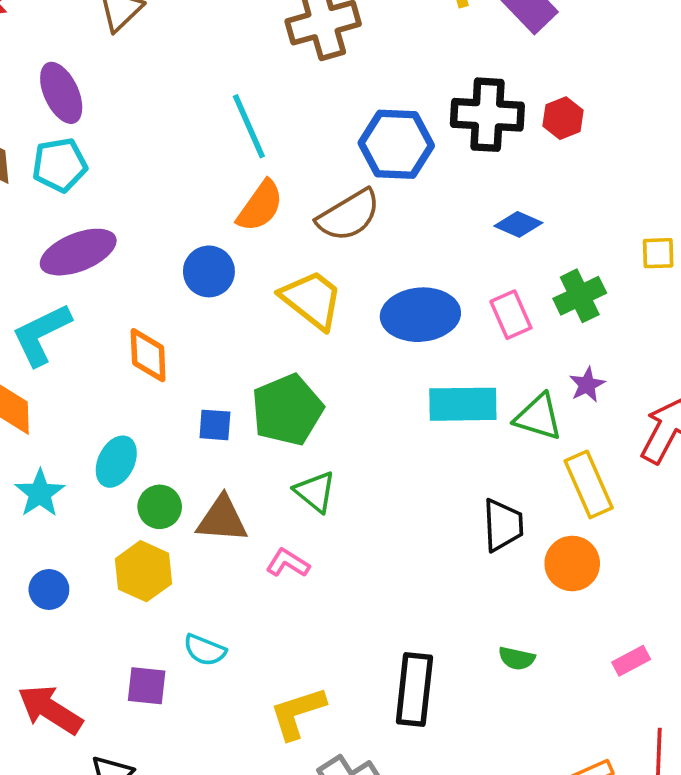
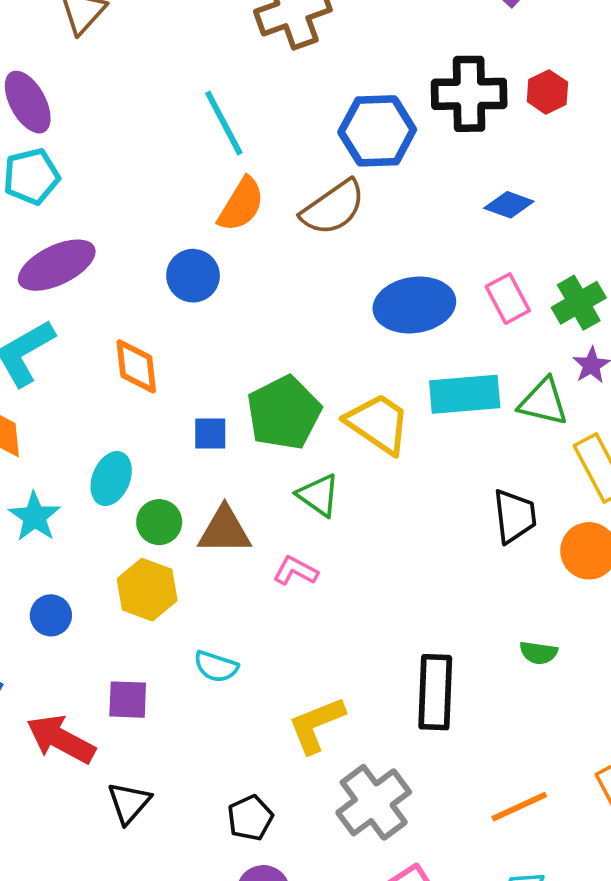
green cross: (580, 296) -> (579, 303), moved
yellow trapezoid: (312, 299) -> (378, 423), moved
purple square: (147, 686) -> (128, 700), moved

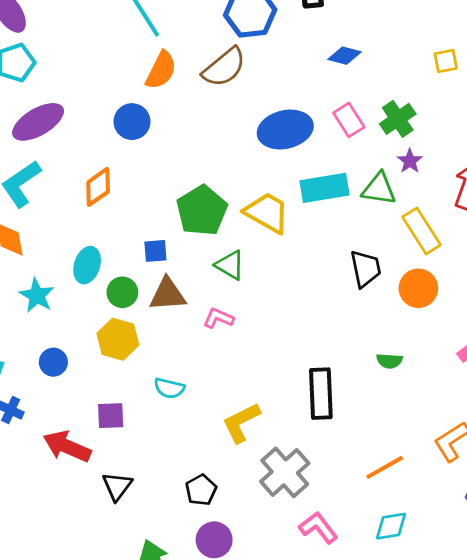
orange diamond: (136, 366) -> (98, 187), turned 66
blue square: (210, 434) -> (155, 251), moved

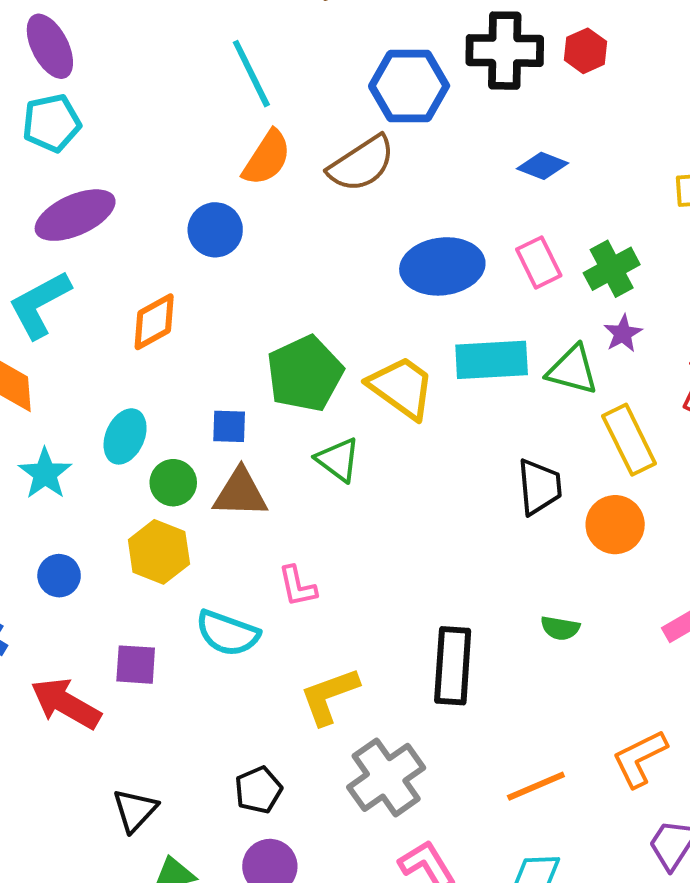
pink L-shape: (218, 318) -> (297, 586), moved, turned -132
cyan semicircle: (169, 388) -> (228, 633), size x1.4
black triangle: (117, 486) -> (135, 810), moved

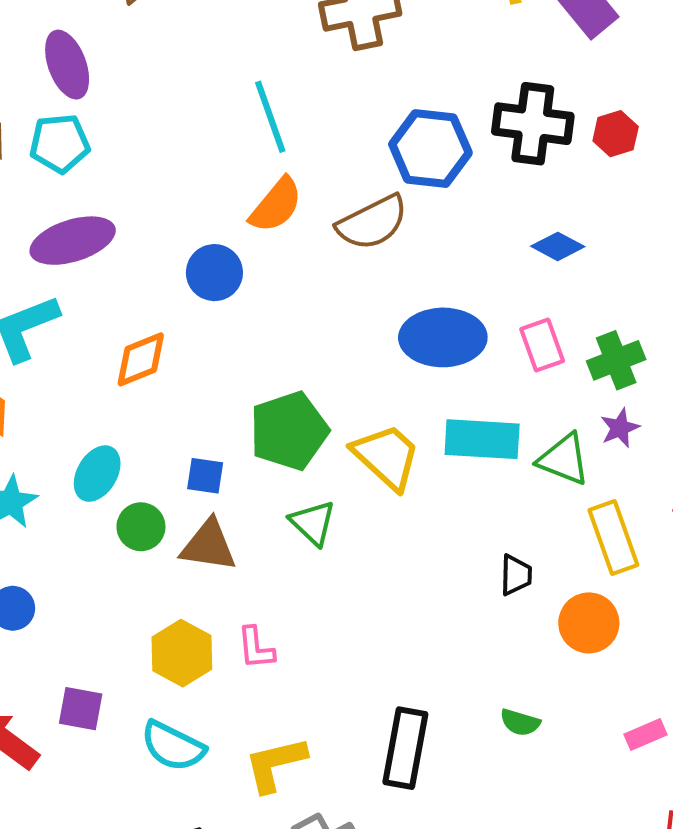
black trapezoid: (539, 487) -> (516, 575), size x0.7
yellow hexagon: (159, 552) -> (182, 653), moved
cyan semicircle: (228, 633) -> (173, 746), moved

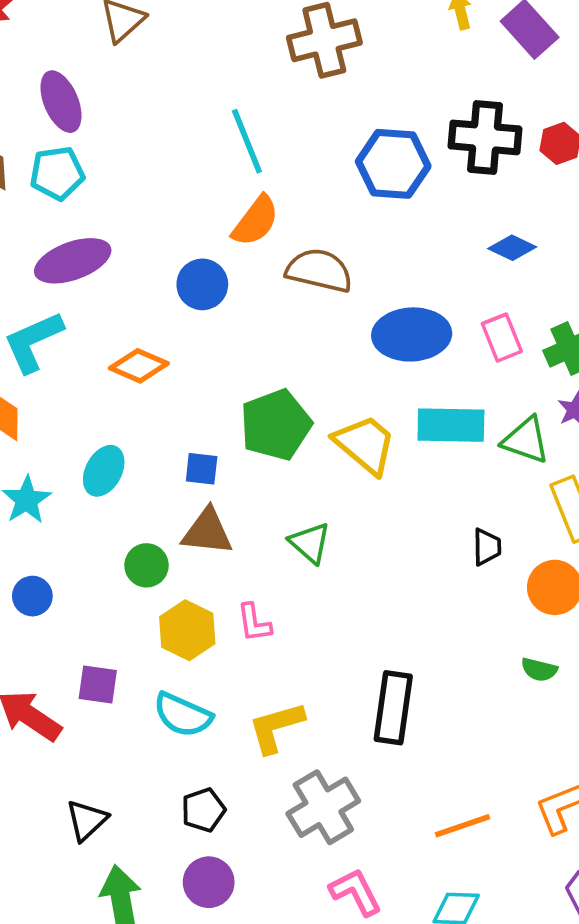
brown semicircle: (372, 223) -> (319, 270), moved, turned -138
orange diamond: (141, 359) -> (139, 366), turned 48
green triangle: (313, 523) -> (310, 543), moved
green circle: (141, 527) -> (147, 565), moved
green semicircle: (520, 722) -> (539, 670), moved

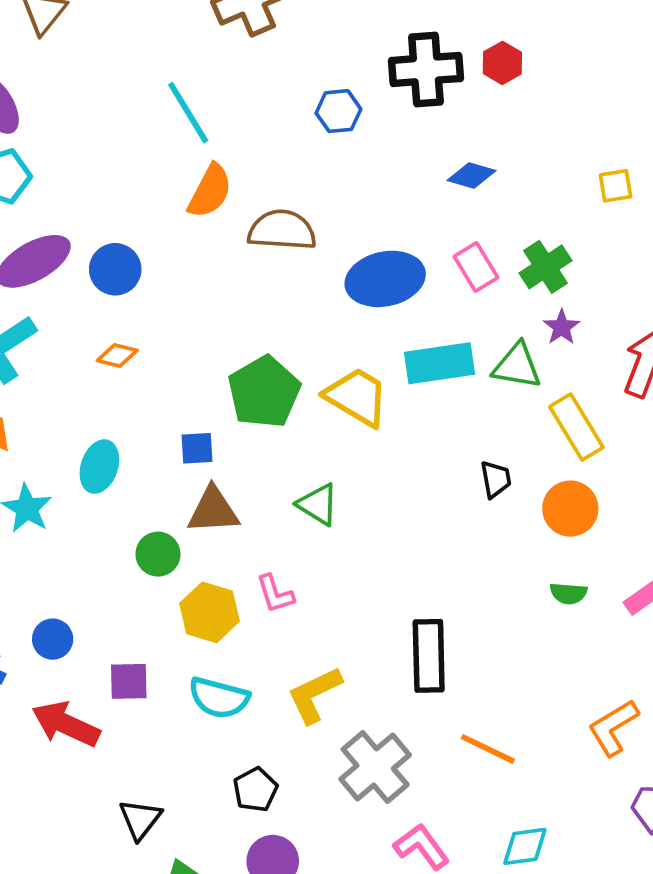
blue hexagon: (393, 164) -> (338, 111), size x0.6
blue circle: (202, 284) -> (115, 269), moved
orange diamond: (139, 366) -> (117, 356), size x0.7
blue circle: (32, 596) -> (53, 639), moved
orange line: (462, 826) -> (488, 749), moved, turned 54

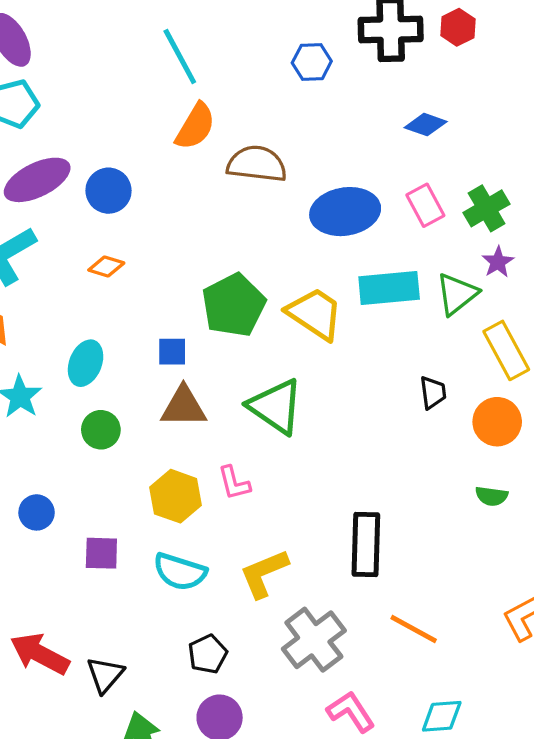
green triangle: (517, 366) -> (457, 294), turned -51
green triangle: (318, 504) -> (276, 406), size x1.5
green circle: (158, 554) -> (101, 430), moved
red arrow: (66, 724) -> (40, 654), moved

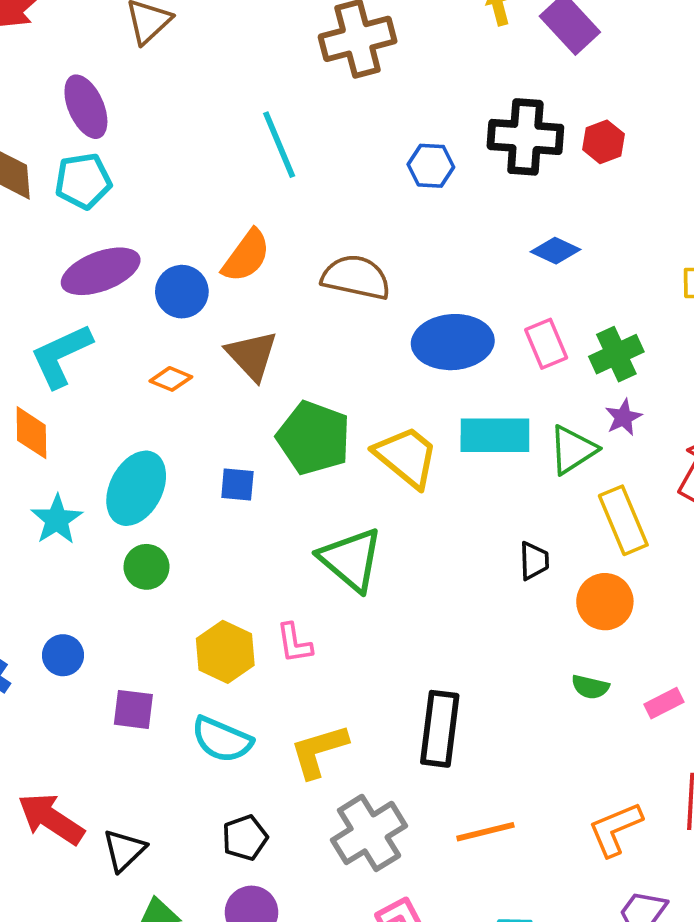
orange semicircle: (195, 126) -> (246, 256), moved
green pentagon: (234, 305) -> (314, 438), turned -30
cyan ellipse: (86, 363) -> (136, 488), size x1.4
brown triangle: (184, 407) -> (252, 355), moved, turned 42
orange line: (414, 629) -> (485, 832), turned -48

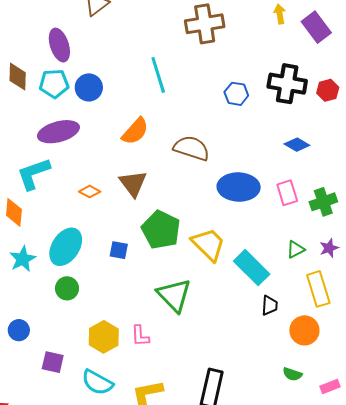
blue circle: (182, 292) -> (89, 87), moved
purple star: (623, 417) -> (329, 248), moved
cyan rectangle: (495, 435) -> (252, 268), moved, turned 39
green triangle: (573, 450) -> (296, 249), size x0.7

